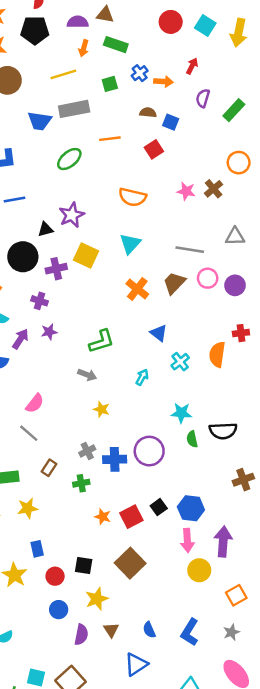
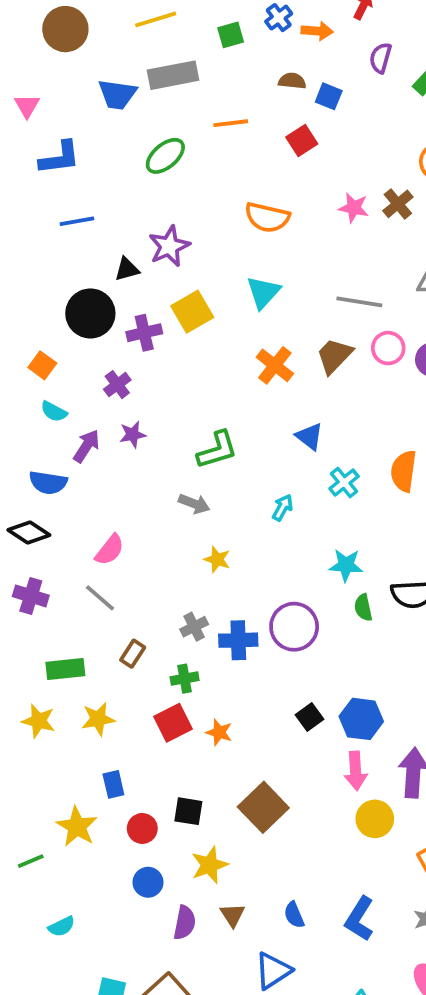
yellow square: (86, 256) -> (192, 312), turned 35
purple cross: (40, 301) -> (117, 385), turned 35
red square: (131, 517) -> (173, 723), moved

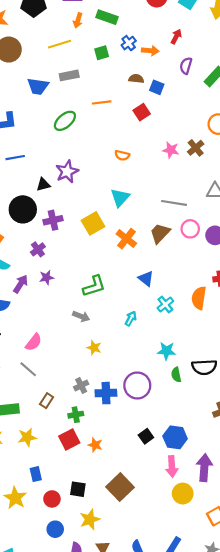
gray rectangle: (173, 75) -> (69, 75), size x0.7
orange semicircle: (267, 217) -> (122, 155), size x0.6
yellow square: (192, 312) -> (93, 223), moved

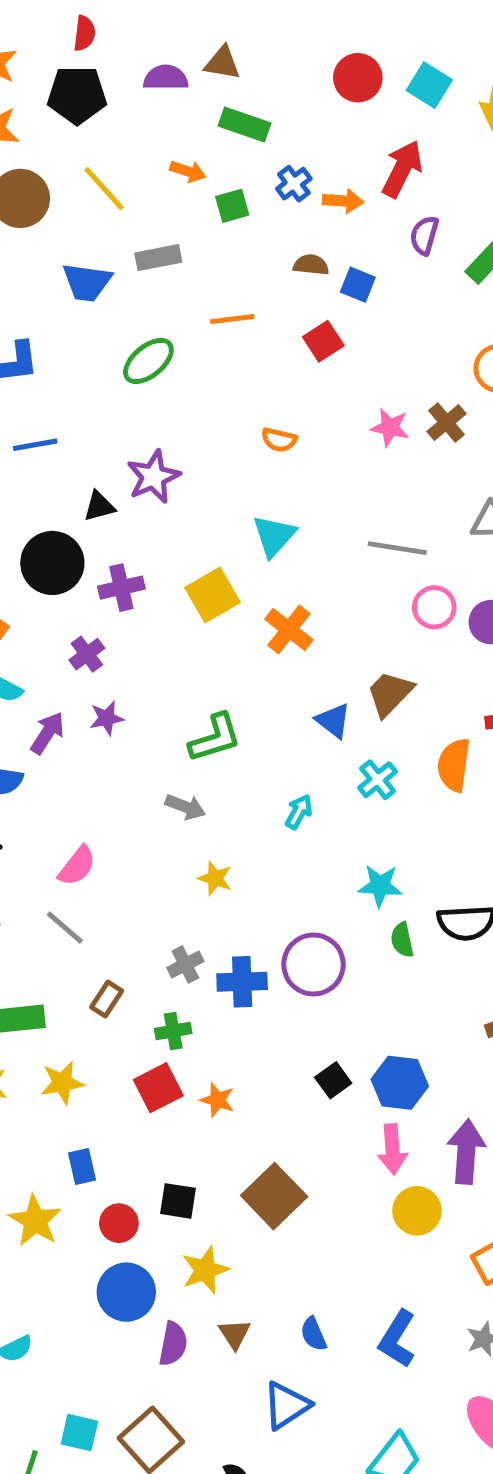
orange arrow: (78, 20) -> (188, 171), moved, turned -88
red arrow: (176, 37) -> (402, 169), size x1.6
yellow line: (60, 44) -> (104, 189), moved, turned 65
brown trapezoid: (160, 233) -> (390, 694), moved
blue circle: (55, 529) -> (126, 1292), size x1.5

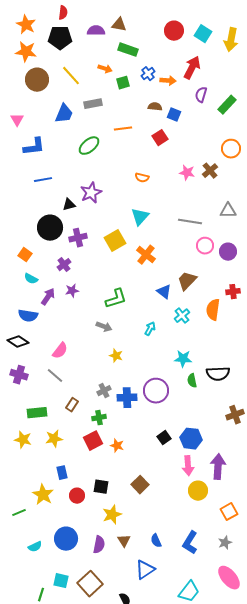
blue trapezoid: (87, 282) -> (64, 114), turned -75
brown square: (274, 1196) -> (140, 485), size x0.7
blue circle: (126, 1292) -> (66, 539), moved

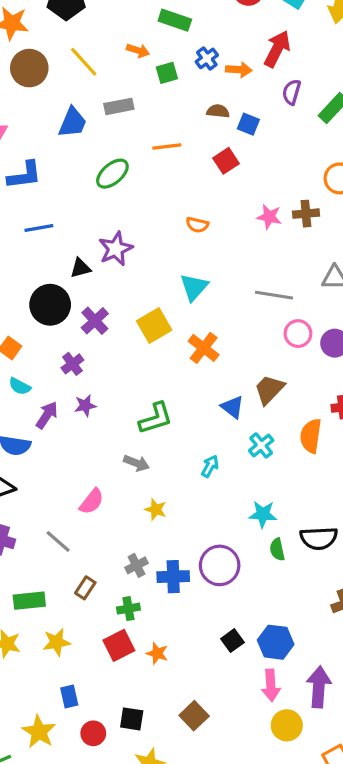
brown cross: (210, 171) -> (306, 214), turned 35
purple cross: (78, 238) -> (95, 321), turned -30
pink semicircle: (60, 351) -> (92, 501), moved

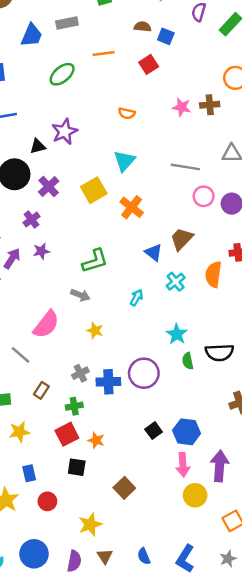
pink semicircle: (92, 501) -> (46, 324), size x1.4
cyan star: (263, 514) -> (177, 334), turned 30
black square: (132, 719) -> (77, 467), moved

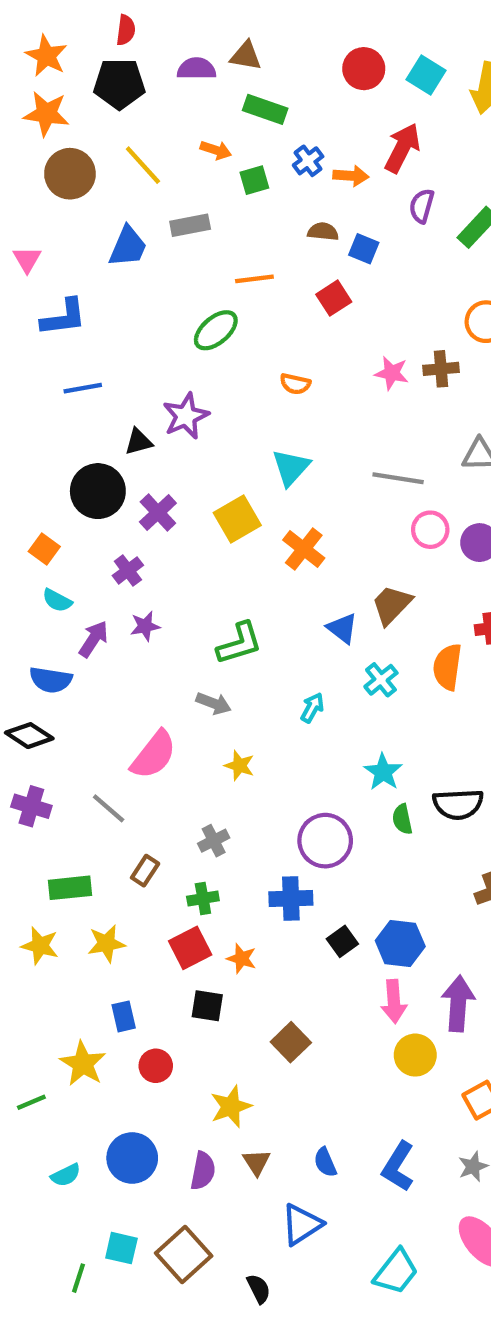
green ellipse: (62, 74) -> (216, 330), moved
blue cross: (108, 382) -> (291, 899), moved

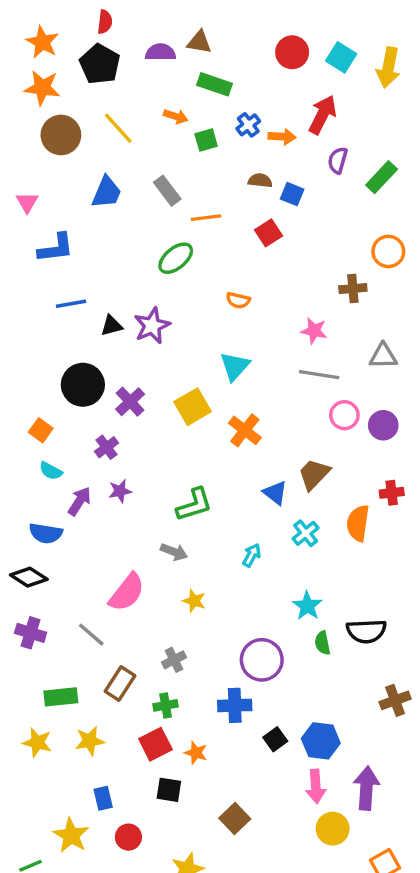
black pentagon: (119, 84) -> (100, 64), turned 30
gray rectangle: (190, 225) -> (167, 191), moved, turned 64
pink star: (392, 373) -> (314, 331), moved
black triangle: (139, 442) -> (112, 326), moved
brown rectangle: (145, 871) -> (120, 683), size x1.4

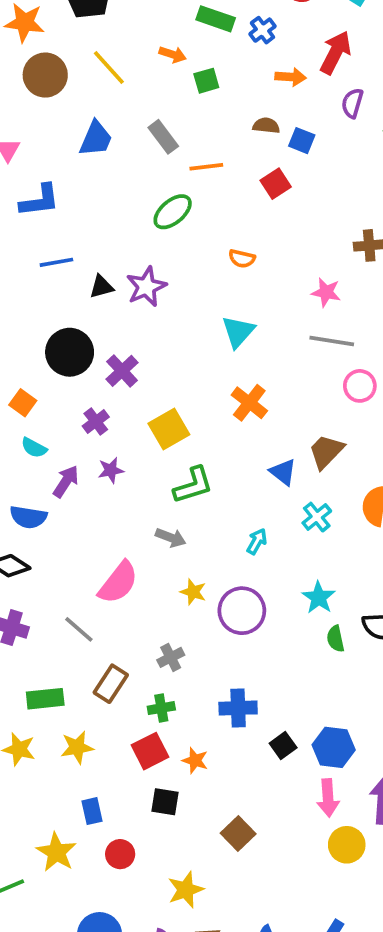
blue cross: (248, 125) -> (262, 30), moved
yellow square: (193, 407) -> (169, 429), moved
purple circle: (262, 660) -> (242, 611), moved

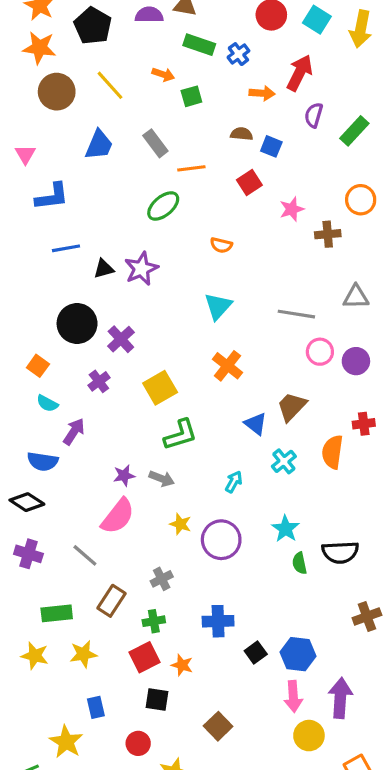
pink star: (326, 292) -> (292, 209), moved, turned -30
purple star: (111, 470) -> (124, 475), moved
red circle: (120, 854) -> (138, 743), moved

